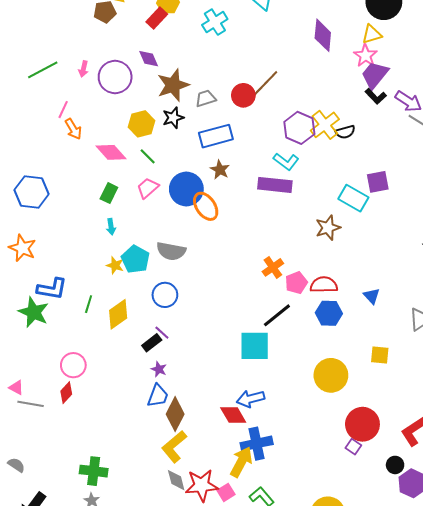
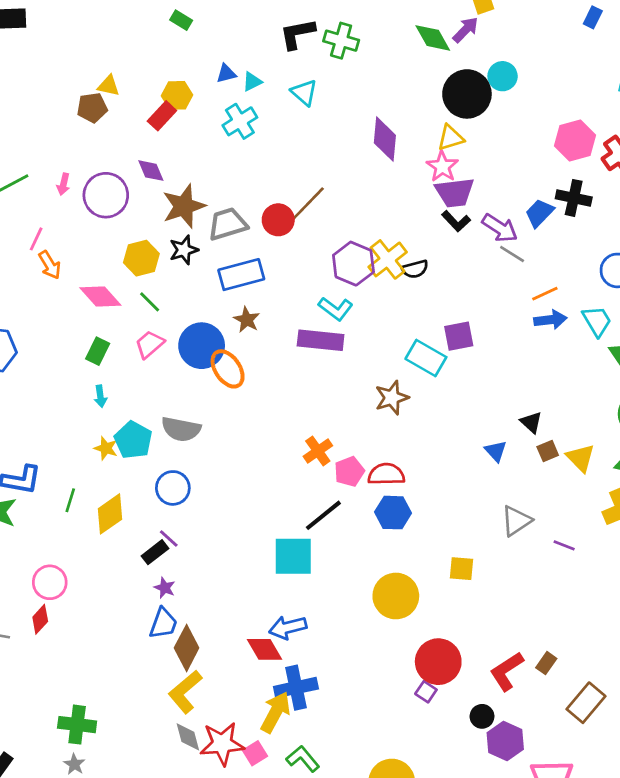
purple trapezoid: (375, 75) -> (455, 192), turned -136
gray trapezoid: (206, 98) -> (228, 224), size x1.4
blue triangle: (372, 296) -> (496, 451), moved

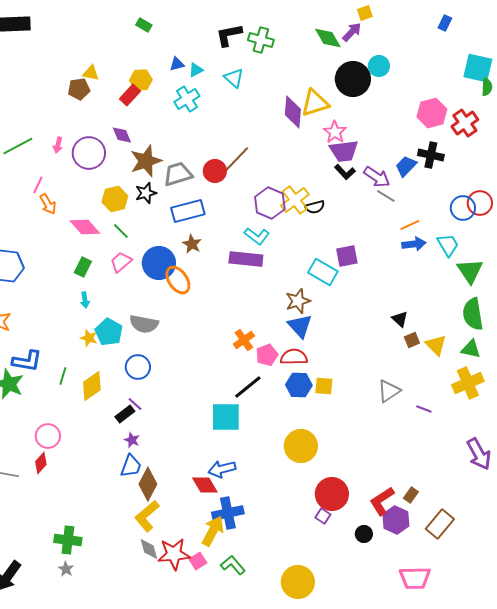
yellow triangle: (451, 138) -> (315, 103), moved, size x1.4
blue triangle: (496, 451) -> (300, 326), moved, size x1.5
yellow square: (461, 569) -> (324, 386), moved
purple hexagon: (505, 741) -> (396, 520), moved

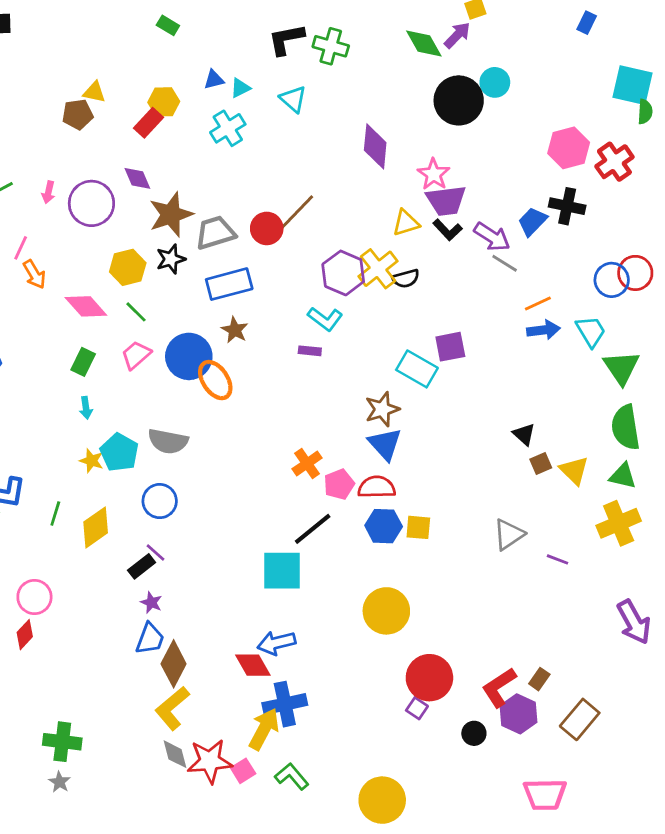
yellow triangle: (315, 103) -> (406, 223), moved, size x0.7
purple rectangle: (246, 259) -> (310, 351), size x0.5

